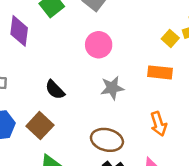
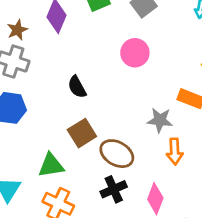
gray star: (112, 88) -> (160, 120), moved
brown square: (40, 126) -> (82, 133), moved

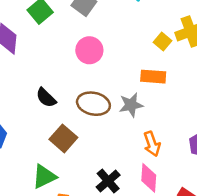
orange arrow: (175, 151) -> (152, 144), moved
brown ellipse: (117, 154) -> (93, 104), moved

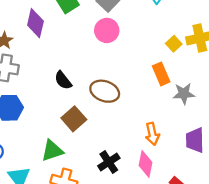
pink circle: (89, 50) -> (107, 30), moved
orange rectangle: (153, 77) -> (161, 74), turned 55
gray star: (131, 105) -> (184, 94), moved

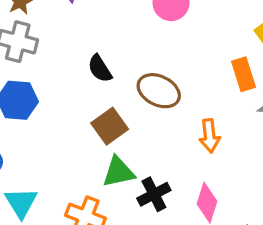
orange arrow: (152, 134) -> (210, 136), moved
green triangle: (52, 151) -> (118, 172), moved

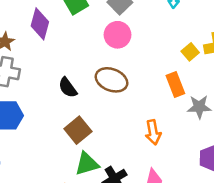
brown ellipse: (159, 91) -> (111, 80), moved

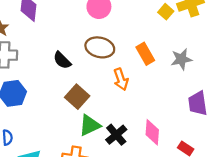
orange rectangle: (175, 85) -> (145, 54), moved
orange arrow: (153, 132) -> (121, 79), moved

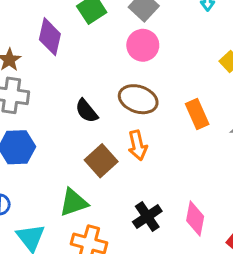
orange arrow: (121, 79) -> (138, 145), moved
green triangle: (90, 125) -> (73, 202), moved

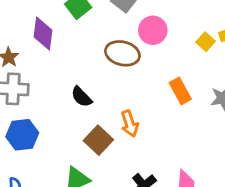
pink circle: (143, 45) -> (153, 30), moved
brown ellipse: (138, 99) -> (122, 53), moved

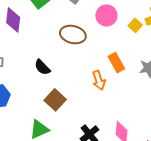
pink circle: (153, 30) -> (106, 15), moved
orange arrow: (130, 124) -> (99, 80), moved

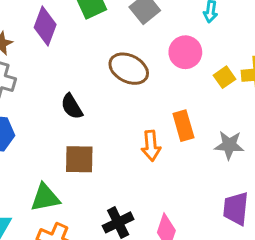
brown square: (55, 100) -> (79, 159), turned 35

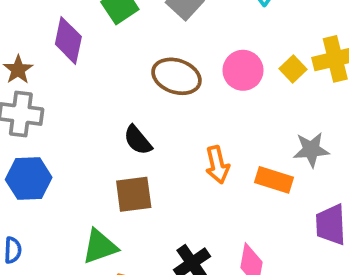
pink circle: (185, 52) -> (243, 70), moved
black semicircle: (72, 106) -> (138, 140), moved
orange rectangle: (183, 126) -> (274, 180), moved, turned -48

